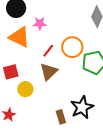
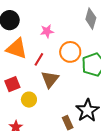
pink star: (40, 23) -> (47, 31), moved
red line: (48, 51) -> (39, 59), moved

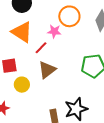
pink star: (47, 31) -> (54, 31), moved
orange circle: (70, 52) -> (69, 16), moved

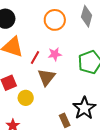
pink star: (54, 31) -> (55, 54), moved

